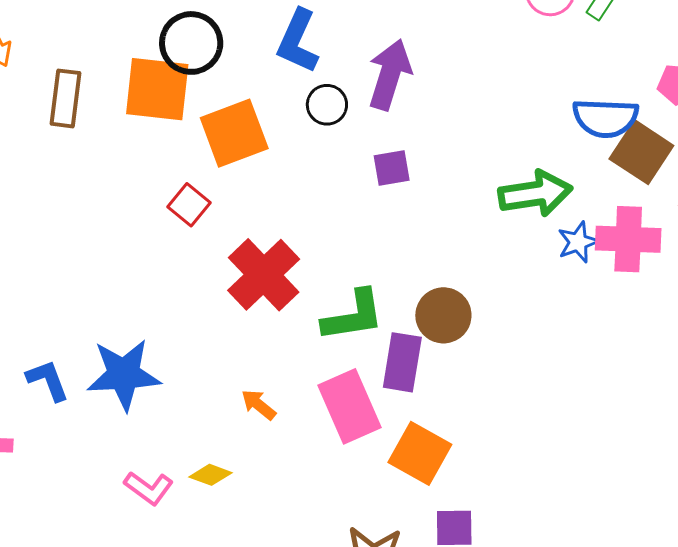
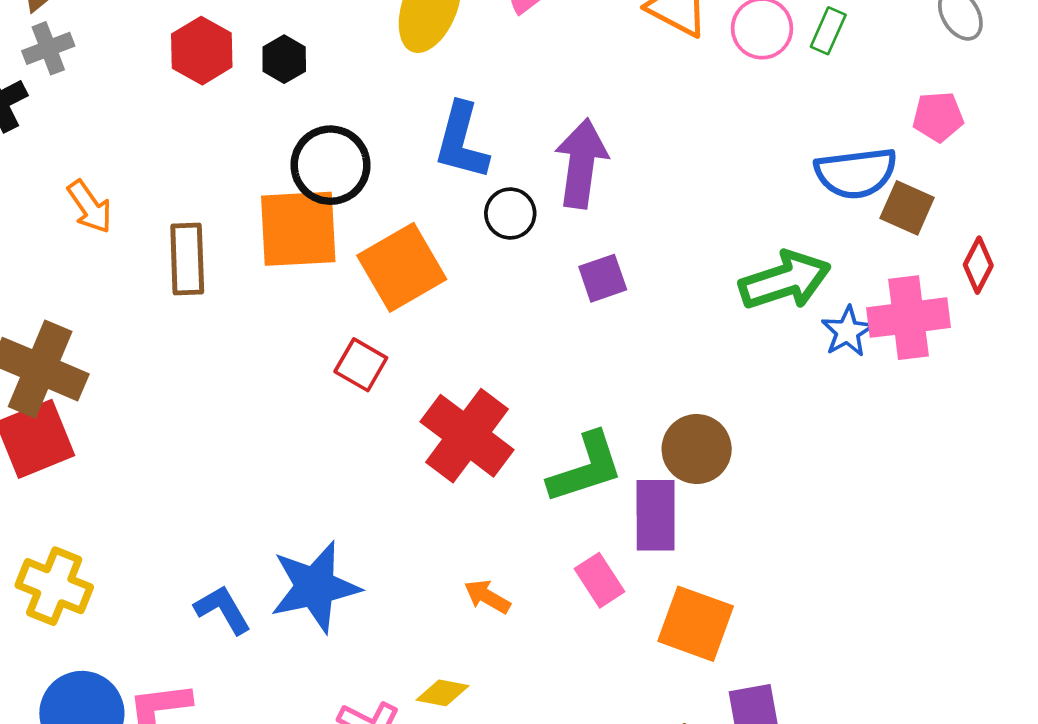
brown square: (641, 152) -> (907, 208), size x0.7
pink rectangle: (349, 406) -> (600, 580), size x0.6

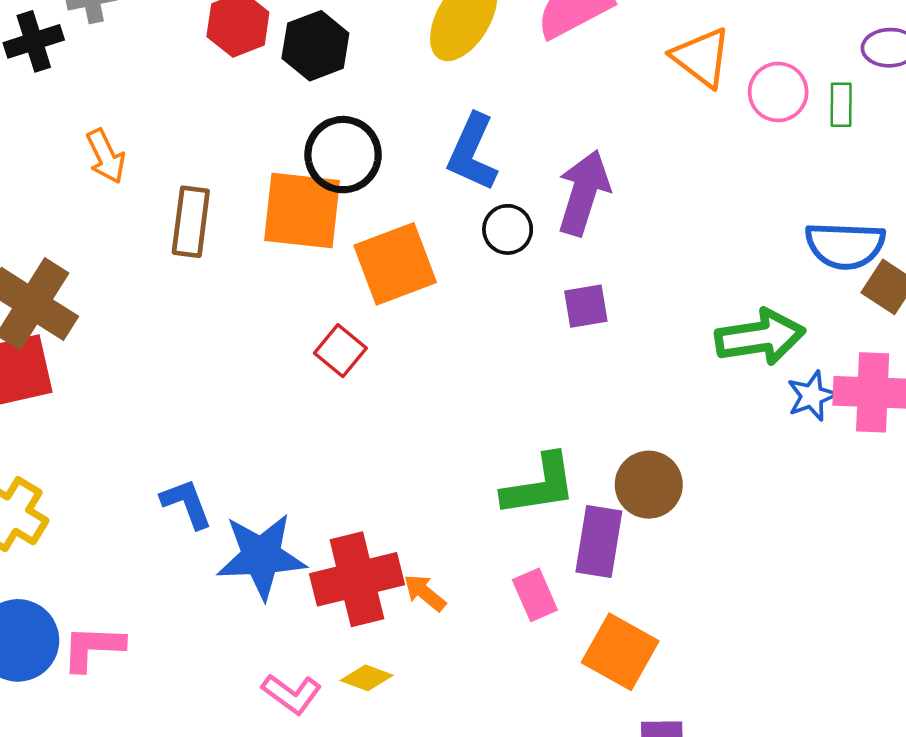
green rectangle: (828, 31) -> (841, 105), turned -33
black hexagon: (284, 59) -> (315, 46), size x1.5
red cross: (467, 436) -> (357, 579), moved, turned 30
blue L-shape: (223, 610) -> (186, 503), moved

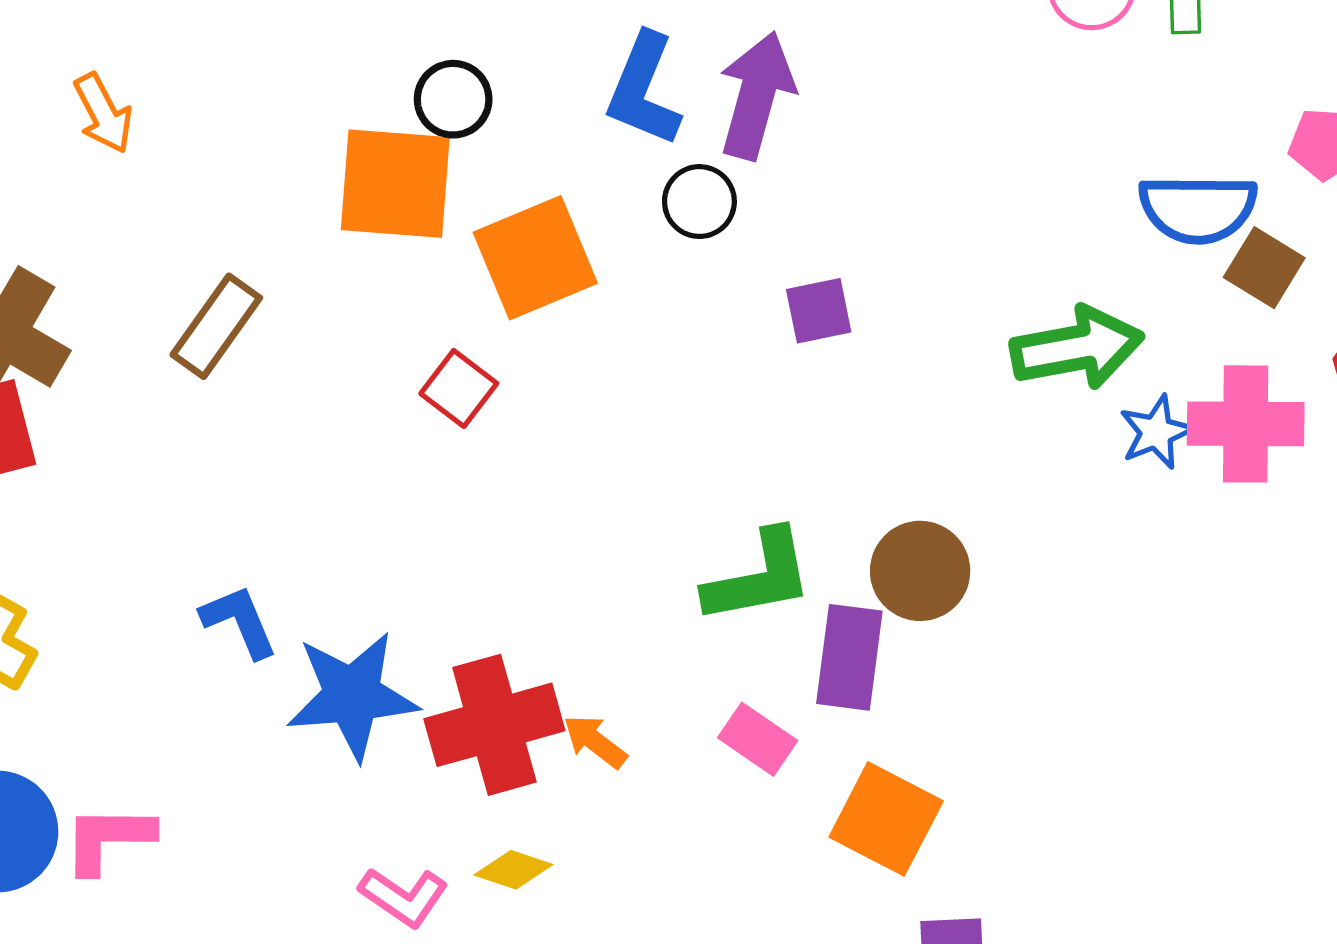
black circle: (343, 155) -> (453, 99), size x0.7
purple arrow: (584, 193) -> (756, 95), moved
brown rectangle: (191, 222) -> (216, 326), moved, turned 30
pink rectangle: (535, 595) -> (758, 739), turned -30

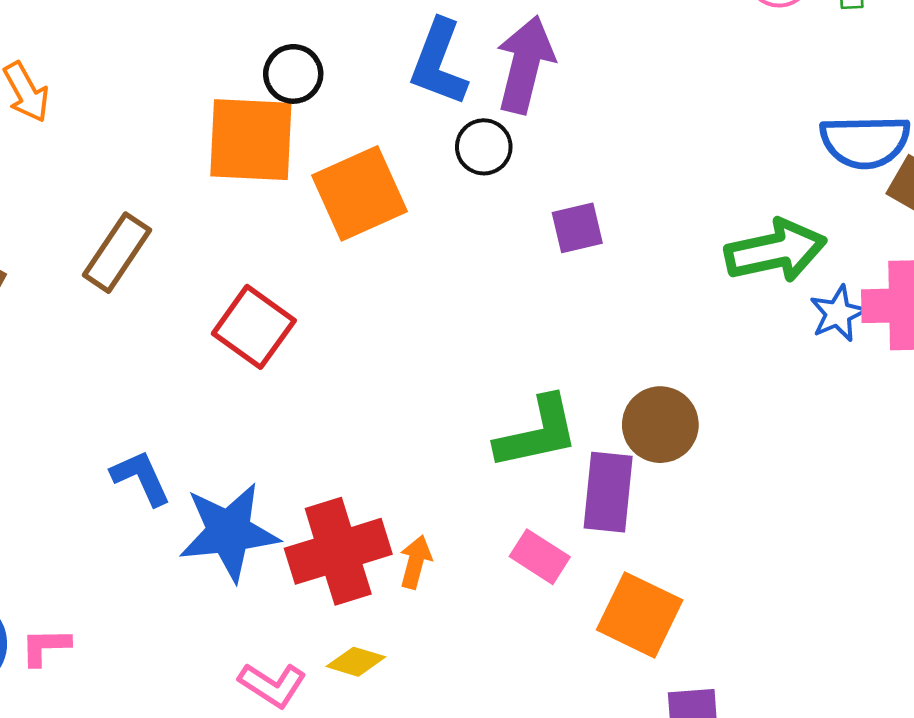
red square: (459, 388) -> (254, 327), moved, size x1.4
orange arrow: (595, 741) -> (415, 562), turned 69
pink L-shape: (108, 839) -> (45, 647), size x0.7

